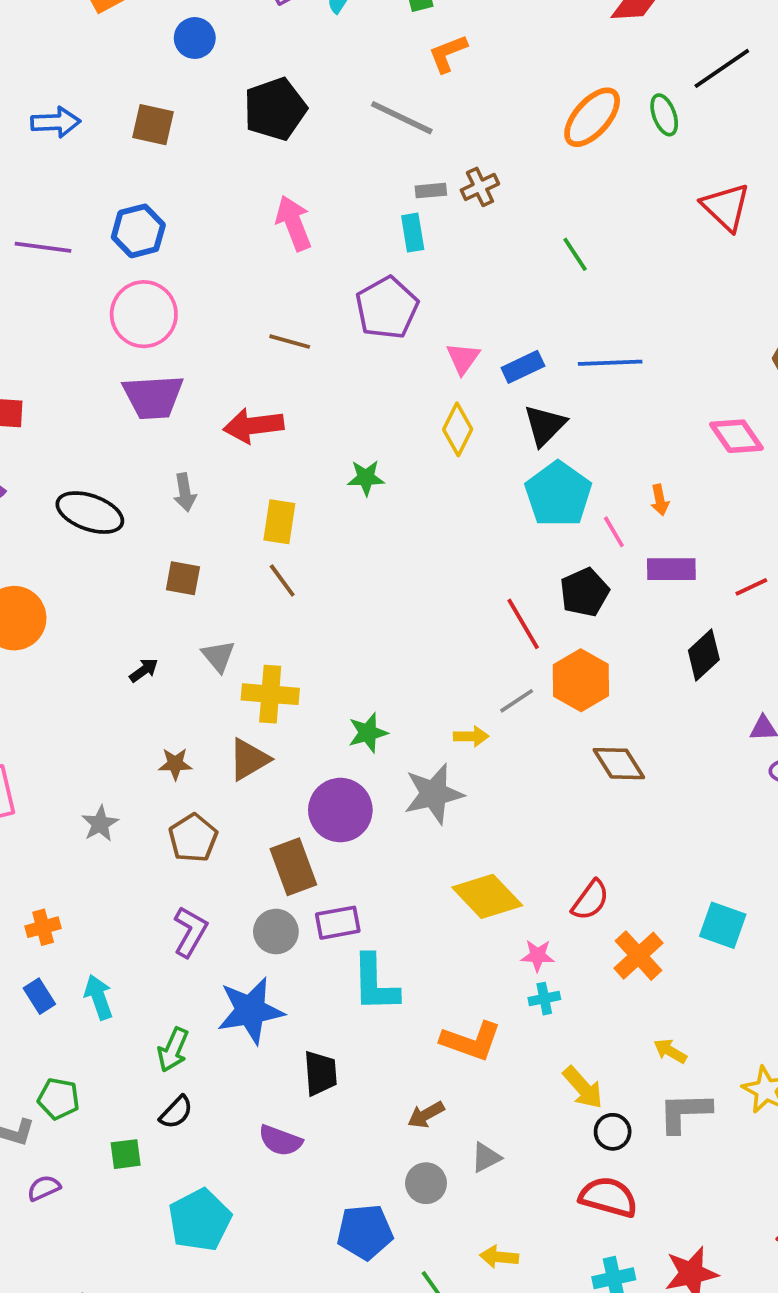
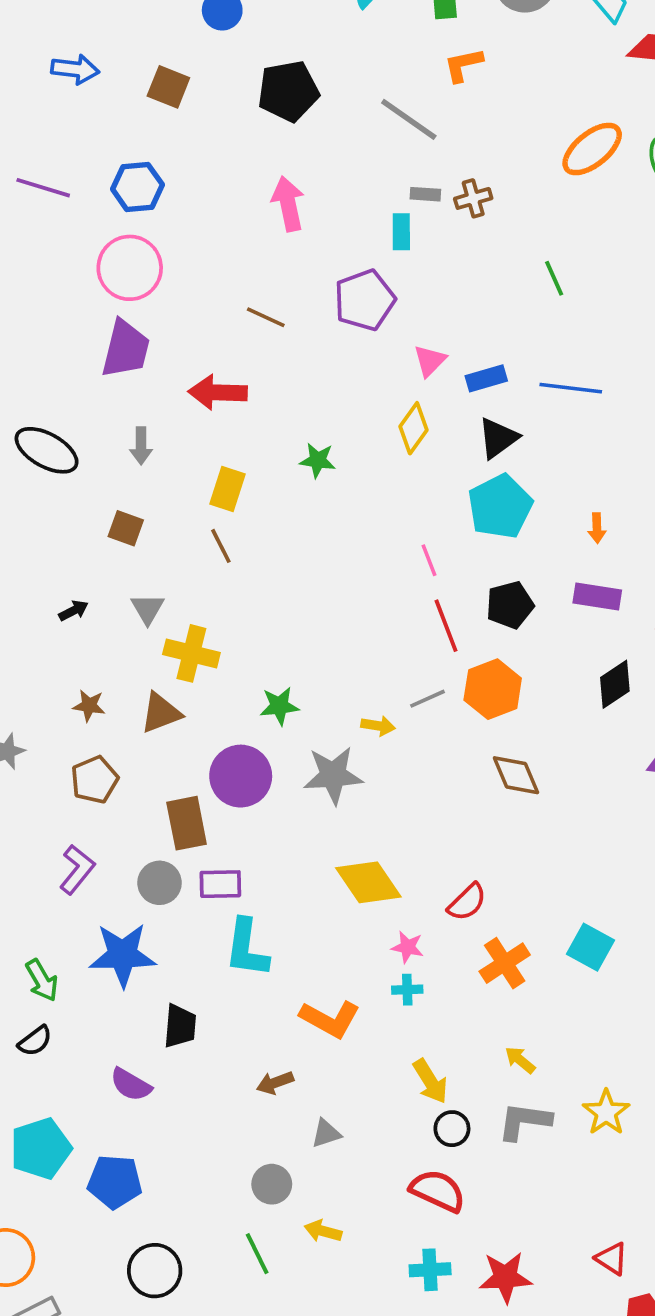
purple trapezoid: (153, 397) -> (126, 349), turned -82
pink line: (614, 532) -> (429, 560), moved
green arrow: (173, 1050) -> (42, 980), turned -63
gray circle: (426, 1183) -> (272, 1184), moved
blue pentagon: (365, 1232) -> (115, 1182), moved

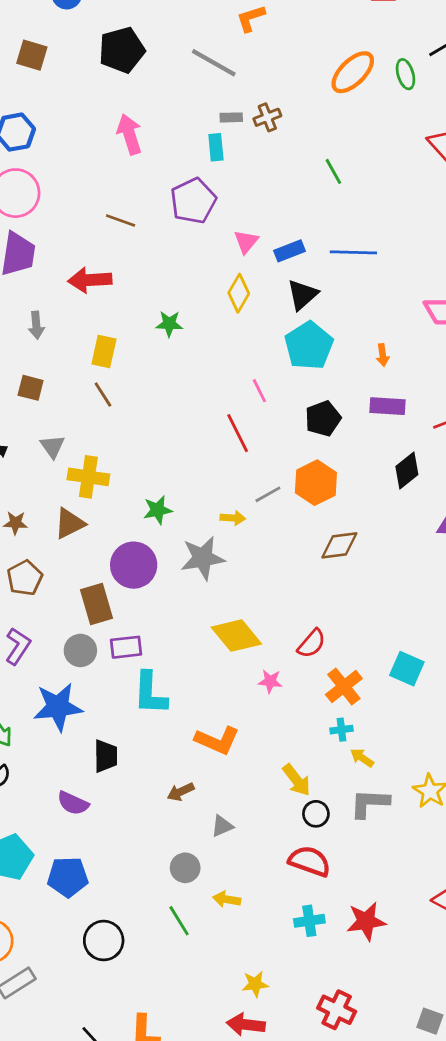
red line: (446, 626) -> (238, 433), moved
brown diamond: (516, 775) -> (339, 545), turned -69
cyan cross: (407, 990) -> (342, 730), moved

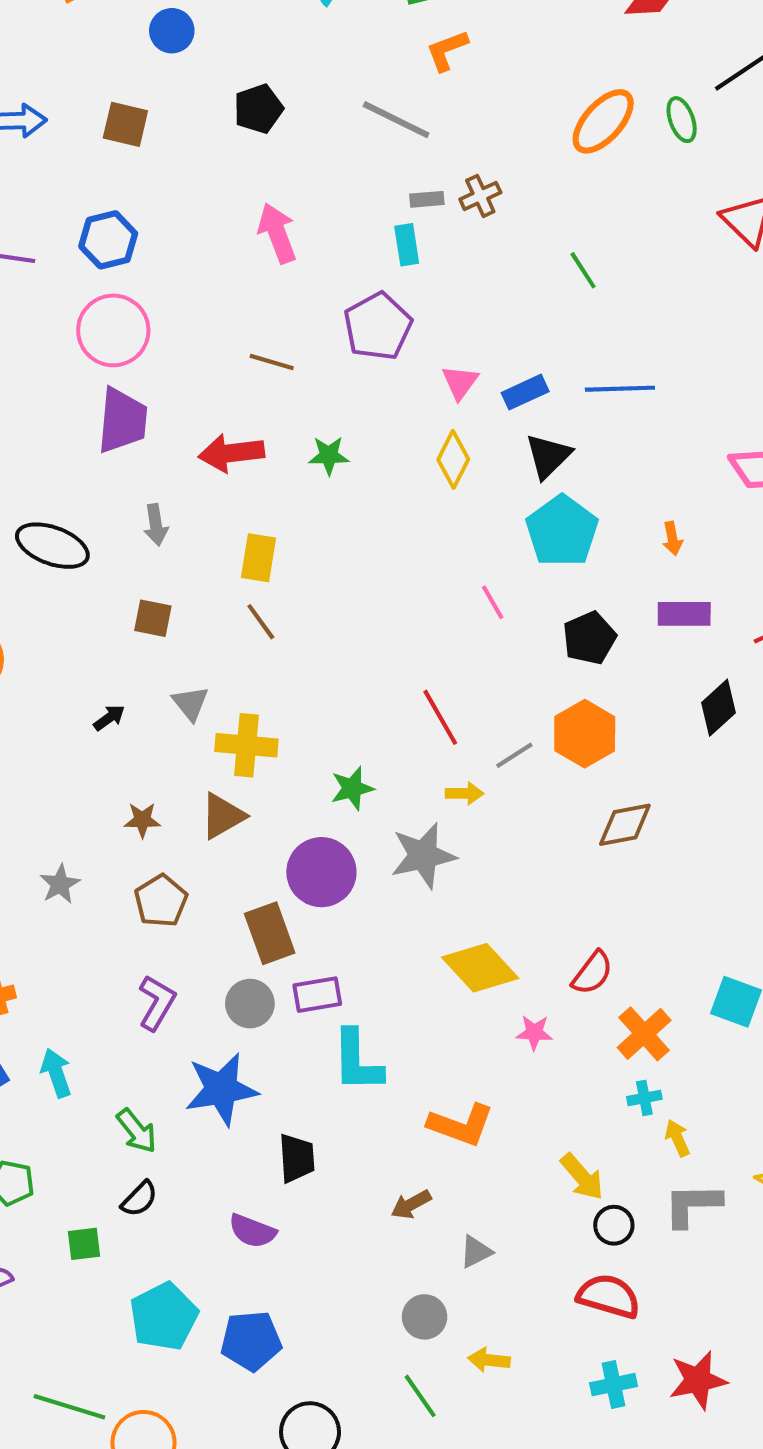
black pentagon: (122, 50) -> (258, 109), size x0.7
green star: (169, 324) -> (329, 455), moved
red line: (238, 433) -> (440, 717), moved
yellow arrow: (362, 758) -> (677, 1138), turned 35

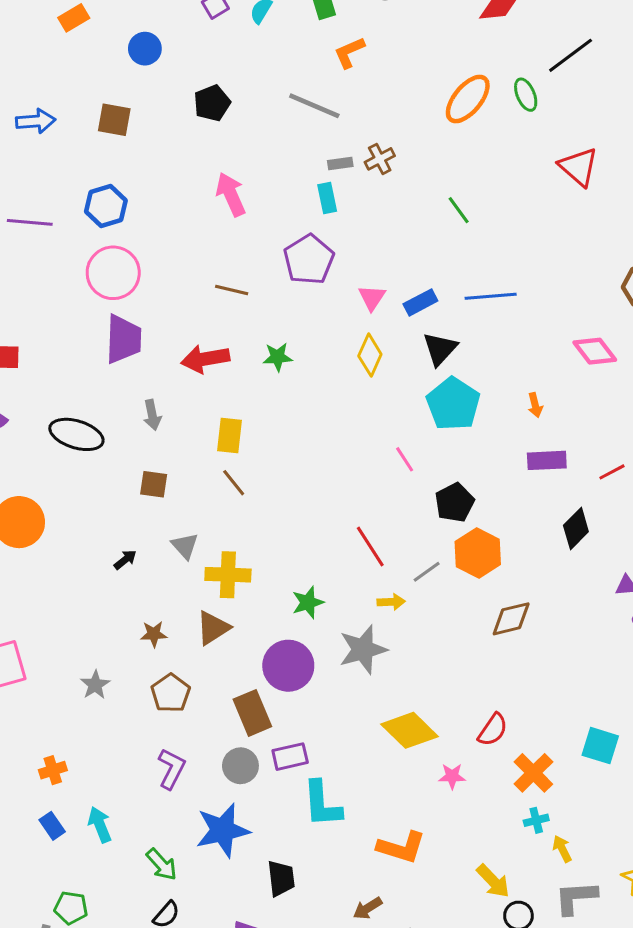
black pentagon: (589, 638) -> (455, 503), moved

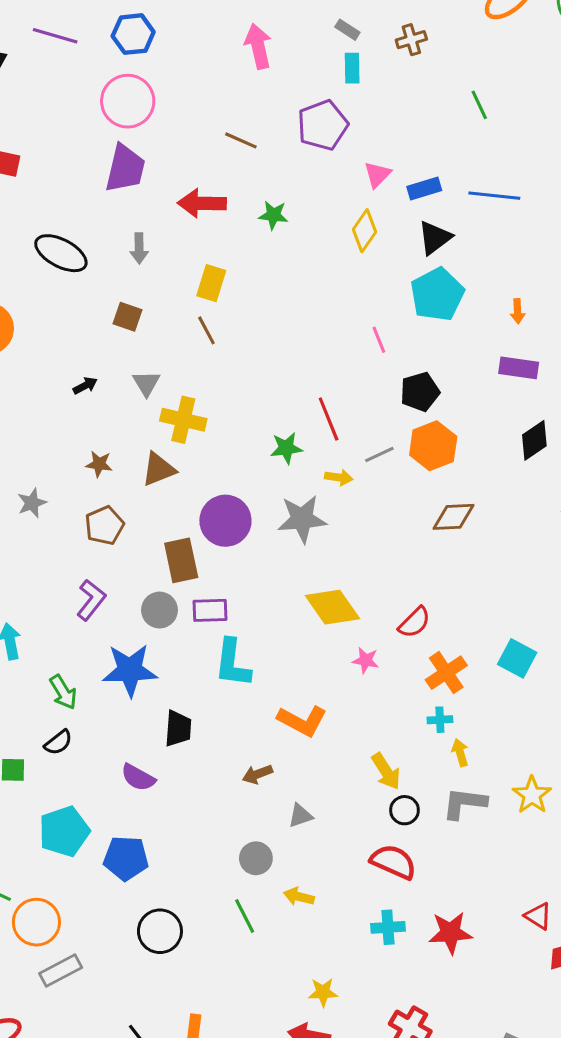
gray rectangle: (340, 164) -> (347, 30), moved, turned 30
green star: (308, 602) -> (286, 448), moved

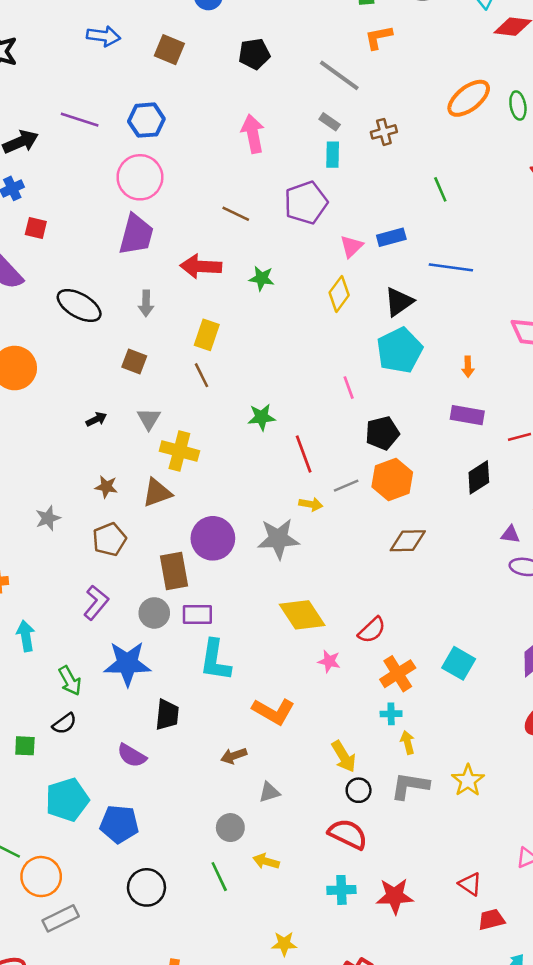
blue rectangle: (424, 188) -> (391, 237), moved
green star: (286, 448) -> (262, 417), moved

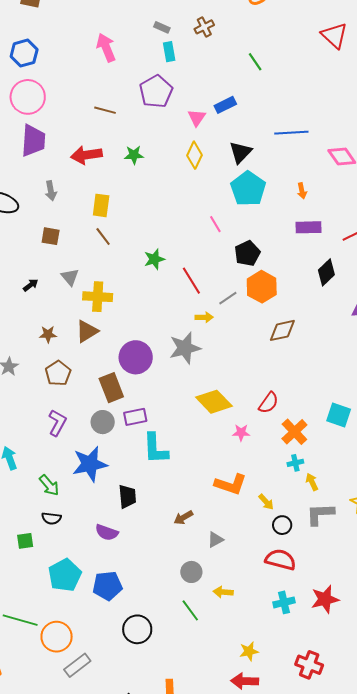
blue line: (451, 267) -> (291, 133), moved
orange L-shape: (273, 711) -> (231, 484), moved
black semicircle: (64, 724) -> (51, 518), turned 54
yellow arrow: (344, 757) -> (266, 502), size x0.7

